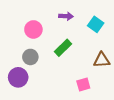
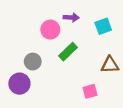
cyan square: (96, 24) -> (103, 26), turned 35
pink circle: (33, 29) -> (50, 30), moved

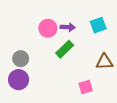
purple arrow: (71, 17) -> (68, 27), moved
gray circle: (33, 62) -> (21, 59), moved

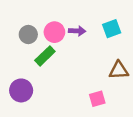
green rectangle: (65, 49) -> (45, 56), moved
gray circle: (21, 59) -> (28, 34), moved

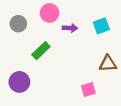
pink circle: (54, 32) -> (50, 13), moved
gray circle: (28, 34) -> (18, 24), moved

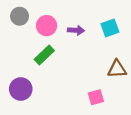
pink circle: (50, 13) -> (47, 26), moved
gray circle: (18, 24) -> (20, 16), moved

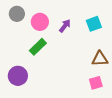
purple arrow: (76, 30) -> (65, 26), turned -56
pink square: (96, 97) -> (96, 83), moved

